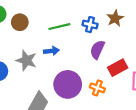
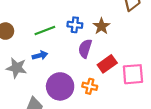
brown star: (115, 18) -> (101, 26), moved

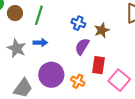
green line: (45, 30) -> (39, 15), moved, turned -66
red rectangle: (107, 64) -> (98, 65), turned -60
pink square: (133, 74) -> (119, 80), turned 30

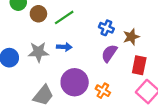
green line: (39, 15) -> (64, 17), turned 36
gray star: (17, 48) -> (38, 52), turned -30
red rectangle: (98, 65) -> (139, 65), moved

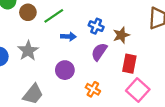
blue arrow: (64, 47) -> (68, 37), moved
gray star: (38, 52) -> (28, 51), turned -30
purple circle: (75, 82) -> (65, 70), moved, size x0.7

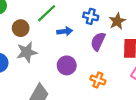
brown circle: (28, 12) -> (21, 28), moved
gray star: (28, 51) -> (27, 52), turned 30

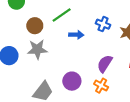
purple semicircle: (98, 41) -> (105, 64), moved
purple circle: (67, 65) -> (72, 81), moved

